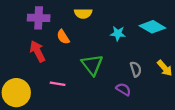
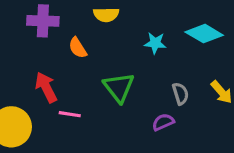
red arrow: (37, 51) -> (46, 87), moved
purple semicircle: (123, 89) -> (163, 122), turned -56

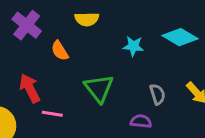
purple cross: (43, 21) -> (27, 25), turned 36
purple semicircle: (163, 122) -> (141, 121), turned 30

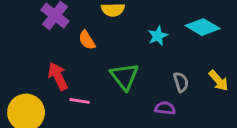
cyan star: (133, 46) -> (158, 36), turned -30

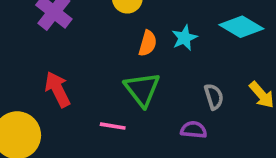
orange semicircle: (87, 40) -> (148, 43), moved, turned -132
pink line: (80, 101) -> (113, 126), moved

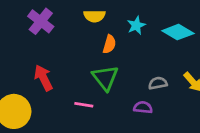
cyan star: (184, 38) -> (136, 25), moved
gray semicircle: (214, 97) -> (158, 83), turned -84

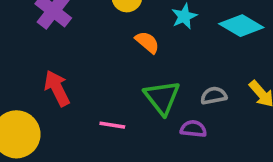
orange semicircle: (109, 44) -> (147, 42), turned -66
green triangle: (105, 78) -> (162, 97), moved

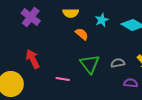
purple semicircle: (193, 129) -> (131, 83), moved

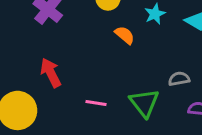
green triangle: (90, 64) -> (144, 103), moved

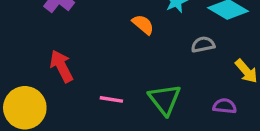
gray semicircle: (179, 79) -> (203, 44), moved

